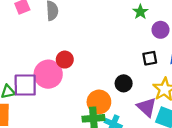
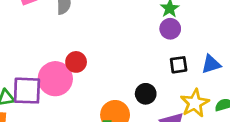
purple circle: (160, 30) -> (170, 29), moved

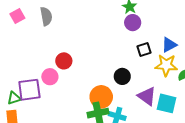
pink circle: (55, 79) -> (50, 77), size x0.6
yellow star: (195, 103) -> (166, 65), moved, turned -30

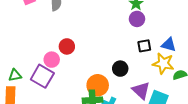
blue triangle: (169, 45) -> (169, 45), turned 35
purple square: (29, 90) -> (42, 76), moved, turned 30

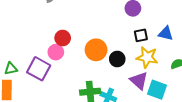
pink circle: (52, 60) -> (56, 52), moved
yellow star: (163, 64) -> (147, 57), moved
orange circle: (98, 85) -> (96, 50), moved

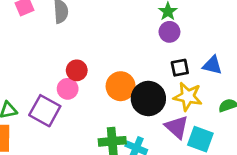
black circle: (117, 59) -> (148, 98), size x1.6

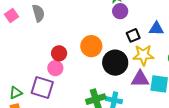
orange circle: (121, 86) -> (91, 46), moved
purple triangle: (177, 127) -> (140, 79), turned -30

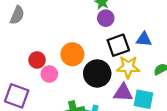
gray semicircle: (38, 13) -> (17, 15), turned 36
black square: (133, 35) -> (118, 45), size x1.5
pink circle: (55, 68) -> (49, 74), moved

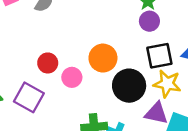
red circle: (37, 60) -> (48, 63), moved

